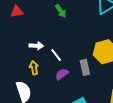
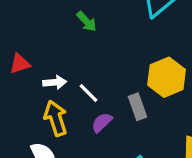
red triangle: (17, 11) -> (20, 64), moved
yellow arrow: (34, 68) -> (56, 118), size x1.5

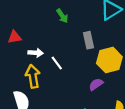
gray rectangle: (137, 107) -> (88, 40), moved
purple semicircle: (102, 122) -> (96, 84), moved

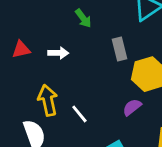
white arrow: (36, 53) -> (58, 53), moved
white line: (57, 63) -> (79, 114), moved

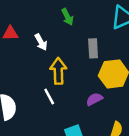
white arrow: (58, 53) -> (41, 42), turned 49
yellow arrow: (48, 100) -> (58, 71), moved

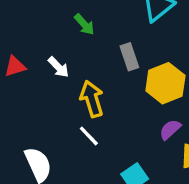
purple semicircle: (94, 99) -> (170, 130), moved

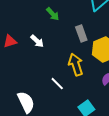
yellow arrow: (92, 99) -> (76, 65), moved

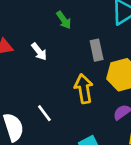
white line: (57, 84) -> (44, 113), moved

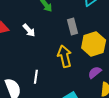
white line: (44, 113) -> (36, 77), turned 48

